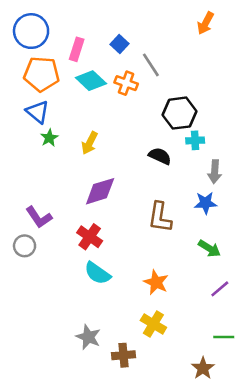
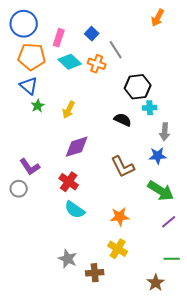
brown L-shape: (160, 217) -> (123, 167), turned -35
green arrow: (209, 248) -> (161, 191), size x1.5
orange star: (156, 282) -> (120, 217), turned -30

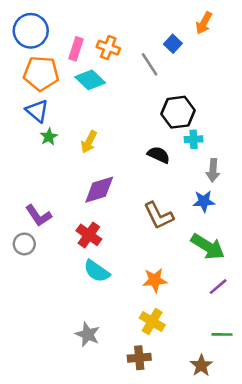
blue square: (92, 34) -> (173, 44), moved
orange cross: (97, 64) -> (108, 48), moved
brown cross: (95, 273) -> (139, 358), moved

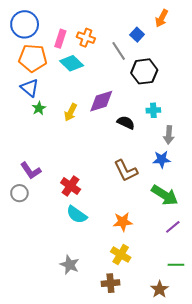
black hexagon: (178, 112) -> (144, 71), moved
purple diamond: (99, 190) -> (101, 101), moved

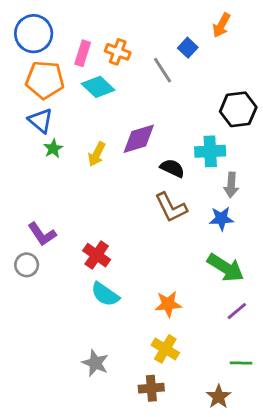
black hexagon: (144, 71) -> (238, 109), moved
cyan cross: (153, 110) -> (210, 151), size x1.5
brown L-shape: (126, 171) -> (171, 207), moved

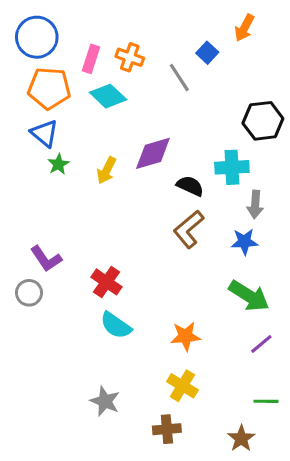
brown L-shape: (171, 207) -> (189, 229), turned 76

